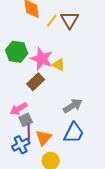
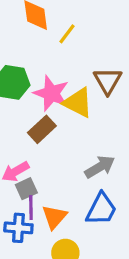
brown triangle: (70, 20) -> (108, 81), moved
yellow triangle: (59, 65) -> (78, 103), size x1.5
blue cross: (21, 145) -> (18, 228), turned 30

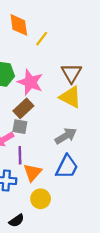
yellow triangle: (78, 103) -> (70, 97), moved
gray square: (26, 189) -> (20, 127), moved, turned 35
purple line: (31, 208) -> (20, 155), moved

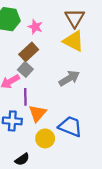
pink star: (30, 82) -> (35, 27), size x0.6
gray square: (20, 127) -> (25, 69), turned 32
blue trapezoid: (67, 167) -> (70, 126), moved, turned -95

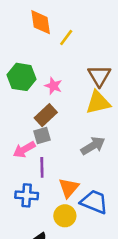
yellow triangle: (74, 41) -> (98, 102), turned -40
gray square: (25, 69) -> (42, 136), turned 32
orange triangle: (37, 113) -> (69, 188), moved

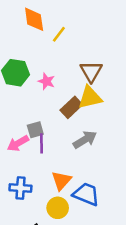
brown rectangle: (46, 115) -> (71, 107), moved
purple line: (42, 167) -> (42, 143), moved

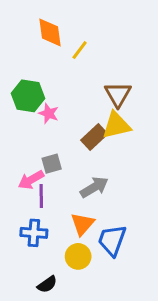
pink star: (46, 81) -> (49, 113), moved
gray arrow: (85, 140) -> (94, 187), moved
purple line: (42, 143) -> (41, 196), moved
blue trapezoid: (86, 194) -> (112, 240), turned -92

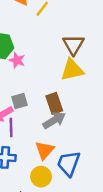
brown rectangle: (94, 137) -> (54, 103), moved, turned -66

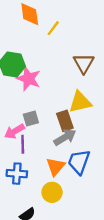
pink star: (17, 60) -> (29, 79), size x1.5
yellow triangle: (72, 70) -> (80, 102), moved
blue trapezoid: (69, 163) -> (79, 162), moved

